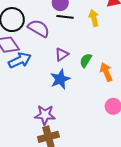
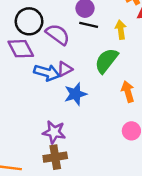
purple triangle: (62, 55) -> (65, 69), moved
blue arrow: (20, 60) -> (47, 73), moved, turned 35
green semicircle: (86, 60) -> (106, 61), moved, size x1.6

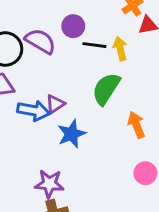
black line: (89, 25) -> (94, 45), moved
purple semicircle: (58, 34) -> (40, 41), moved

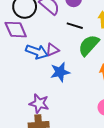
black line: (94, 45) -> (75, 26), moved

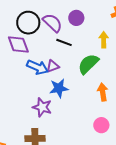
black line: (75, 26) -> (64, 42), moved
purple star: (39, 103) -> (42, 107), moved

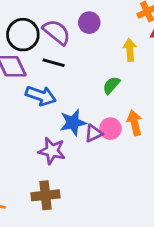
black line: (64, 42) -> (54, 63), moved
green semicircle: (88, 64) -> (111, 85), size x0.6
purple triangle: (53, 66) -> (93, 133), moved
pink circle: (101, 125) -> (110, 129), moved

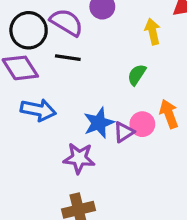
blue arrow: (41, 96) -> (38, 110), moved

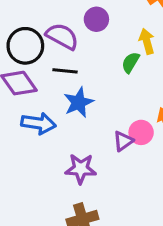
green semicircle: (137, 75) -> (131, 62), moved
blue star: (99, 123) -> (79, 102), moved

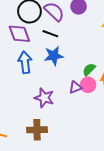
green semicircle: (131, 62) -> (89, 69), moved
blue arrow: (38, 123) -> (25, 62), turned -120

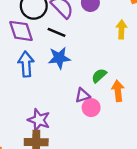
pink circle: (88, 85) -> (91, 108), moved
purple star: (44, 98) -> (39, 120), moved

